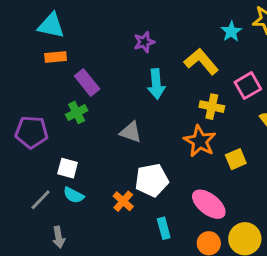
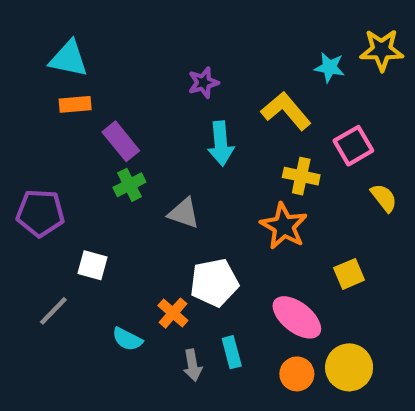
cyan star: (231, 31) -> (329, 67), turned -30
green cross: (77, 113) -> (129, 185), moved
yellow square: (236, 159) -> (349, 274), moved
cyan semicircle: (74, 195) -> (127, 339), moved
gray arrow: (59, 237) -> (193, 365), moved

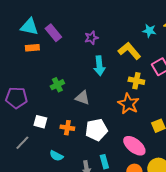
purple rectangle: (121, 141) -> (53, 33), moved
orange cross: (173, 313) -> (67, 128), moved, turned -32

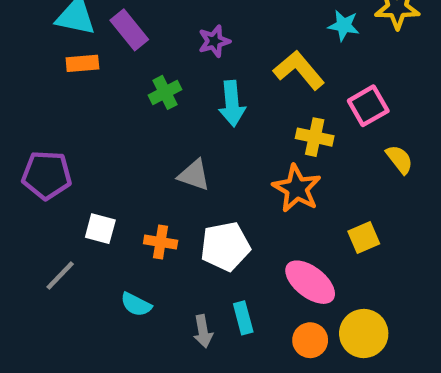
green cross: (57, 85) -> (165, 92), moved

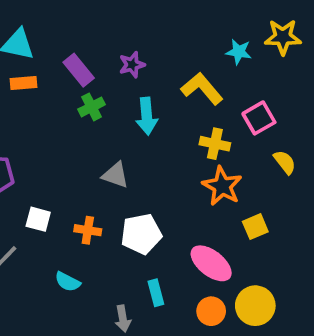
purple rectangle: (129, 30) -> (79, 70), moved
orange star: (297, 188) -> (222, 186), moved
gray arrow: (203, 331) -> (123, 319), moved

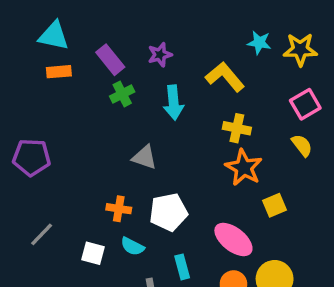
yellow star: (283, 37) -> (300, 49), moved
pink square: (259, 118) -> (305, 104), moved
white square: (38, 219) -> (93, 253), moved
cyan semicircle: (68, 282) -> (132, 246), moved

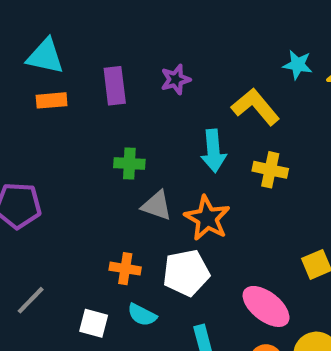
purple rectangle: (110, 60) -> (115, 86), turned 32
green cross: (122, 94) -> (129, 164), moved, turned 30
cyan arrow: (174, 103) -> (213, 151), moved
orange star: (244, 168) -> (207, 218), moved

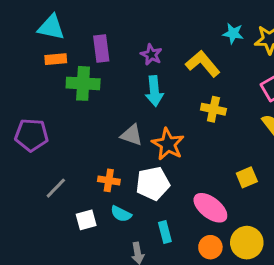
purple star: (176, 79) -> (151, 55), moved, turned -30
cyan arrow: (213, 151) -> (154, 91), moved
green cross: (129, 164) -> (83, 83), moved, size x1.5
gray line: (31, 300) -> (56, 188), moved
white square: (94, 323) -> (86, 220), turned -30

